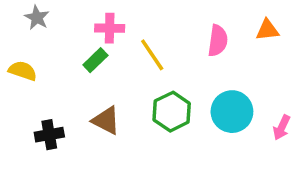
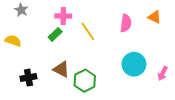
orange triangle: (267, 30) -> (154, 17), turned 32
green hexagon: (172, 112) -> (85, 81), moved

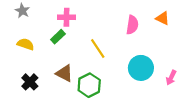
yellow line: (88, 31) -> (98, 49), moved
yellow semicircle: (13, 41) -> (26, 44), moved
black cross: (28, 78) -> (30, 82), turned -35

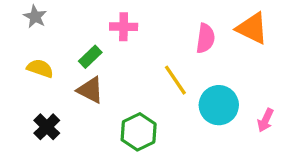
pink cross: (67, 17) -> (124, 27), moved
orange triangle: (162, 18) -> (252, 28), size x1.5
yellow line: (98, 49) -> (175, 80), moved
brown triangle: (64, 73) -> (90, 90), moved

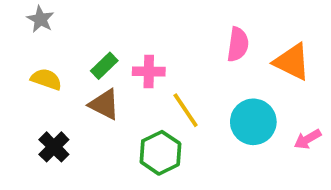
pink cross: (124, 27) -> (149, 71), moved
orange triangle: (252, 28) -> (292, 62), moved
yellow line: (175, 80) -> (186, 110), moved
pink arrow: (266, 120) -> (307, 139), turned 35

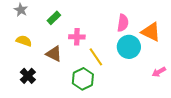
green rectangle: (104, 66) -> (54, 18), moved
cyan circle: (253, 122) -> (129, 47), moved

